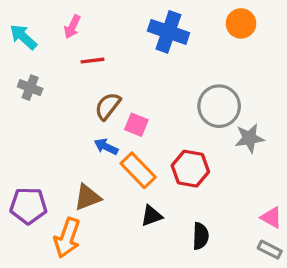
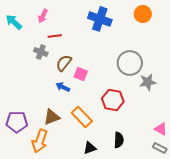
gray cross: (30, 88) -> (41, 52), moved
orange rectangle: (138, 170) -> (82, 117), moved
black triangle: (152, 216) -> (90, 148), moved

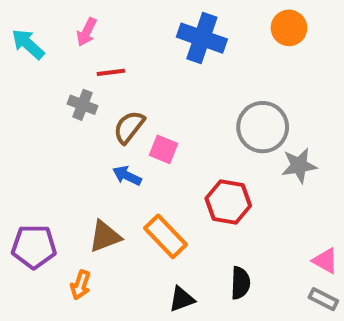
orange arrow: (40, 141) -> (80, 285), size x0.6

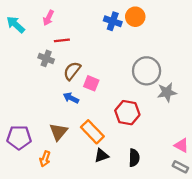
orange circle: (289, 28) -> (135, 17), moved
blue cross: (202, 38) -> (113, 21), size x0.7
brown triangle: (105, 236) -> (59, 132), turned -30
black triangle: (182, 299) -> (101, 156), moved

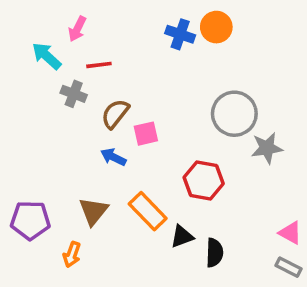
cyan arrow: (16, 25) -> (47, 56), moved
pink square: (91, 83) -> (146, 134), turned -35
black triangle: (101, 156) -> (182, 236), moved

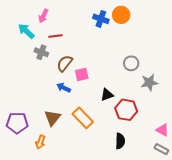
gray circle: (234, 114) -> (131, 63), size x0.6
red hexagon: (204, 180) -> (126, 110), moved
black triangle: (182, 236) -> (107, 95), moved

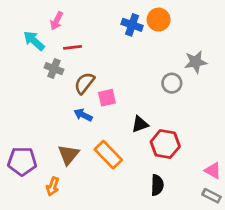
gray star: (149, 83) -> (196, 62), moved

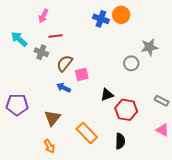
cyan arrow: (34, 41) -> (19, 39), moved
orange rectangle: (108, 155) -> (87, 133), moved
purple pentagon: (22, 161) -> (17, 105), moved
orange arrow: (53, 186) -> (49, 146), moved, turned -48
gray rectangle: (212, 196) -> (162, 101), moved

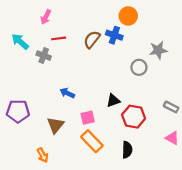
blue cross: (101, 19) -> (114, 35), moved
brown semicircle: (65, 63) -> (92, 39), moved
pink square: (82, 74) -> (88, 118), moved
orange arrow: (49, 146) -> (43, 155), moved

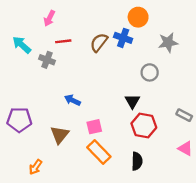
gray star: (158, 50) -> (168, 42), moved
black triangle: (113, 101) -> (132, 101), moved, turned -40
orange arrow: (43, 155) -> (35, 167), moved, turned 64

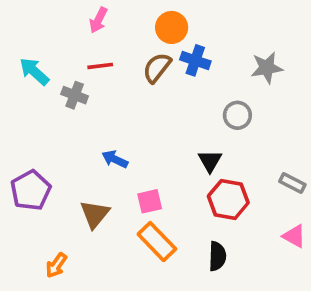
orange circle: (138, 17) -> (172, 27), moved
pink arrow: (49, 18) -> (98, 20), moved
purple pentagon: (19, 120) -> (31, 190), turned -30

